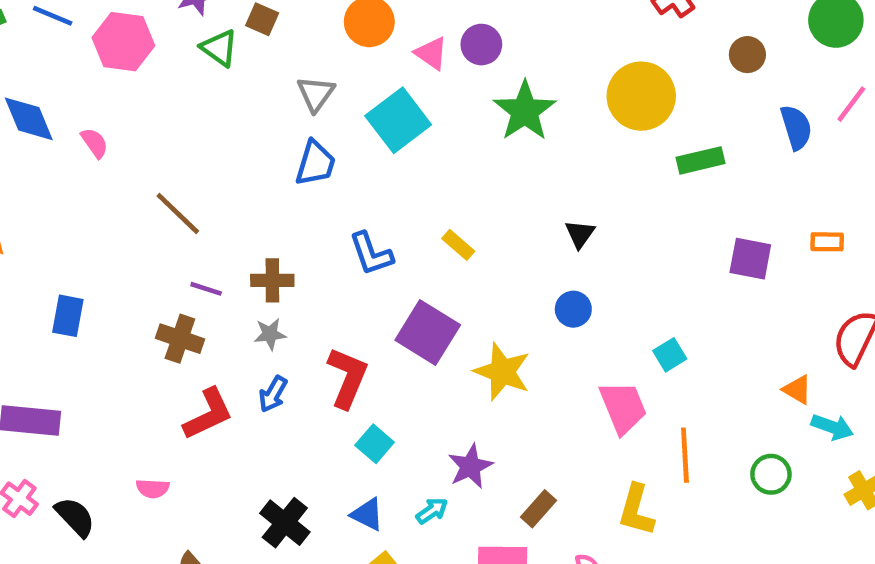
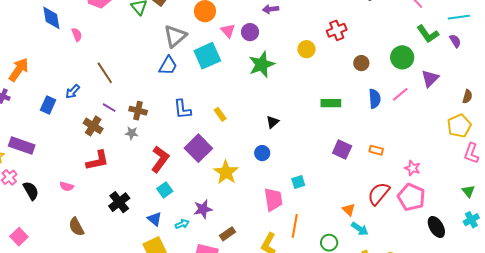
gray triangle: (316, 94) -> (175, 36), size x1.4
yellow circle: (641, 96) -> (307, 49), moved, size x0.6
blue arrow: (273, 394) -> (73, 92), moved
black cross: (285, 523) -> (119, 202), moved

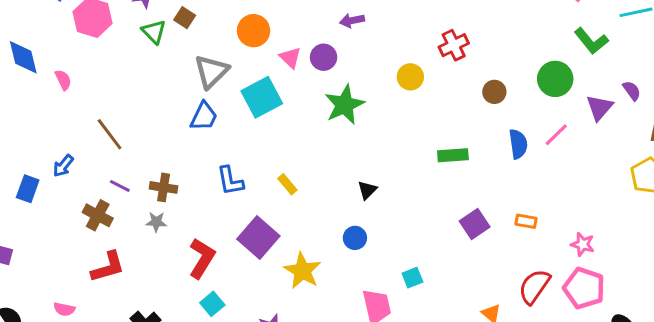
purple semicircle: (455, 41) -> (632, 91), moved
purple square: (342, 150) -> (475, 224), turned 36

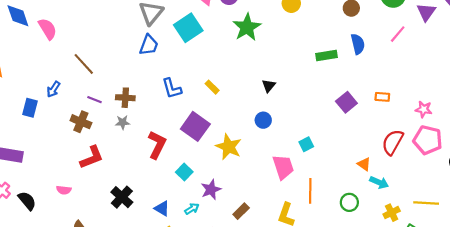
pink semicircle: (63, 80) -> (48, 29), size x1.5
blue semicircle: (518, 144) -> (358, 44), moved
cyan square: (212, 304) -> (184, 172), moved

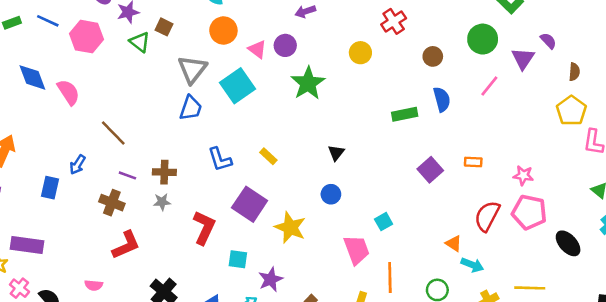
cyan square: (184, 172) -> (238, 259), turned -35

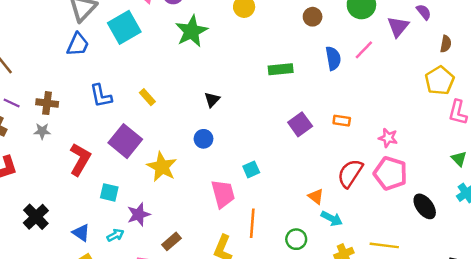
blue semicircle: (442, 99) -> (333, 58), moved

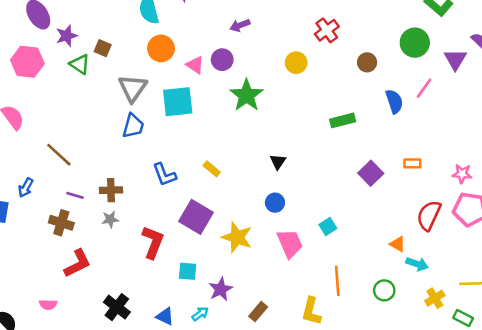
cyan square: (124, 27) -> (178, 102), turned 32
pink trapezoid: (223, 194) -> (290, 244), moved

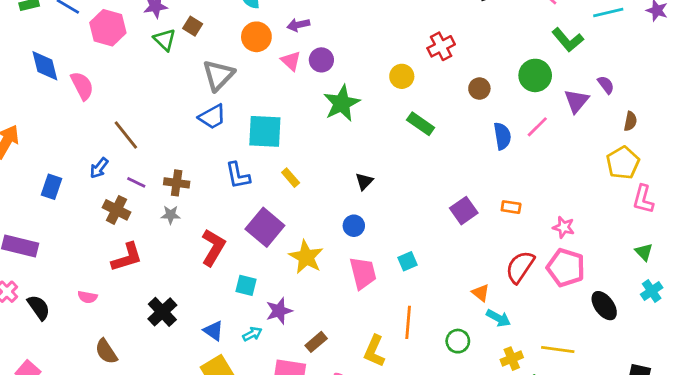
purple arrow: (240, 25) -> (298, 25), moved
cyan square: (178, 102) -> (265, 131), moved
green rectangle: (343, 120) -> (421, 124), moved, turned 40
blue trapezoid: (133, 126) -> (212, 117), turned 36
blue arrow: (26, 187) -> (99, 168), moved

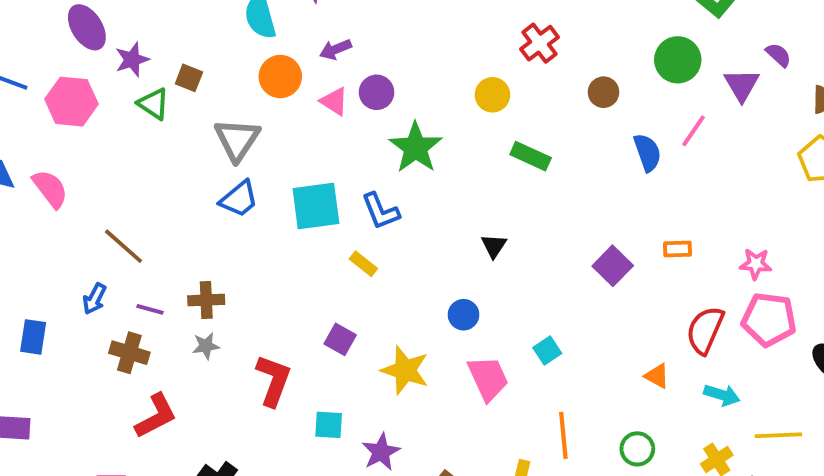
blue L-shape: (238, 175) -> (380, 211), moved
black triangle: (364, 181) -> (494, 246), moved
purple square: (265, 227) -> (340, 339), size x0.6
cyan arrow: (498, 318) -> (722, 395), moved

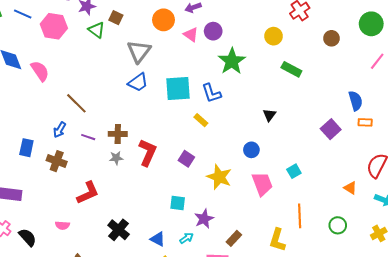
blue semicircle: (647, 153) -> (356, 101), moved
brown cross: (129, 353) -> (57, 161), moved
red L-shape: (273, 380) -> (148, 153), moved

